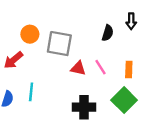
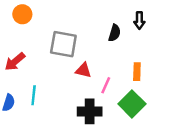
orange circle: (30, 34) -> (22, 14), moved
pink line: (101, 67) -> (106, 85), moved, turned 56

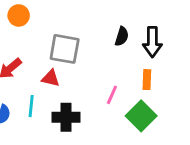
black arrow: (139, 20) -> (152, 42), moved, size x1.5
red triangle: (83, 70) -> (51, 78), moved
black cross: (90, 111) -> (66, 117), moved

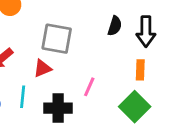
red triangle: (51, 78) -> (42, 68), turned -36
pink line: (112, 95) -> (89, 87), moved

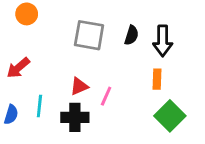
gray square: (57, 39) -> (89, 35), moved
red triangle: (42, 68) -> (79, 86), moved
green square: (135, 107) -> (170, 116), moved

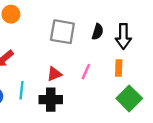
pink line: (106, 96) -> (86, 72), moved

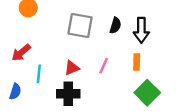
cyan line: (21, 90) -> (39, 74), moved

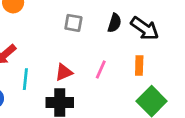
gray square: (80, 25) -> (73, 23), size x0.6
black arrow: (141, 30) -> (145, 28), turned -55

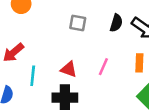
red triangle: (64, 72) -> (69, 69), turned 42

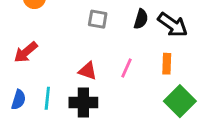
cyan line: (33, 76) -> (47, 98), moved

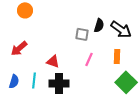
gray square: (98, 19) -> (82, 34), moved
red triangle: (88, 71) -> (53, 61), moved

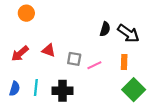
gray square: (82, 34) -> (74, 59), moved
pink line: (89, 59) -> (94, 65), turned 40
red triangle: (53, 61) -> (49, 50), moved

